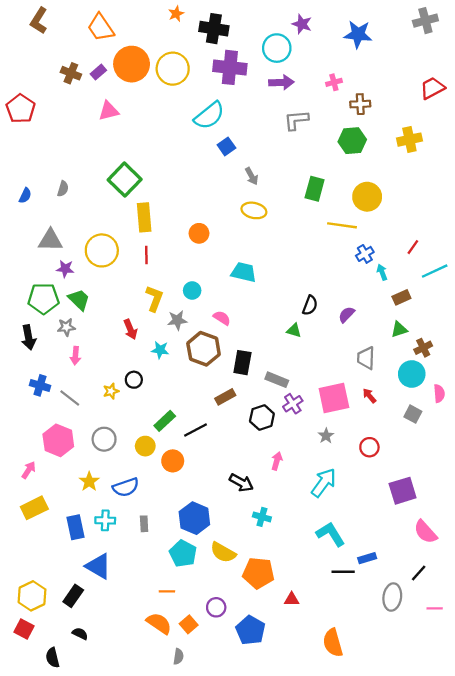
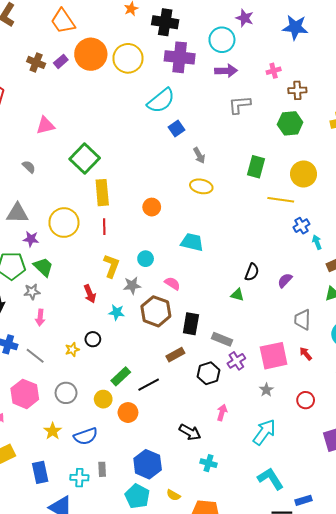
pink triangle: (109, 111) -> (45, 125), moved
gray semicircle: (63, 189) -> (29, 167), turned -64
cyan cross: (105, 520) -> (79, 478), moved
yellow semicircle: (223, 552) -> (173, 495), size x0.6

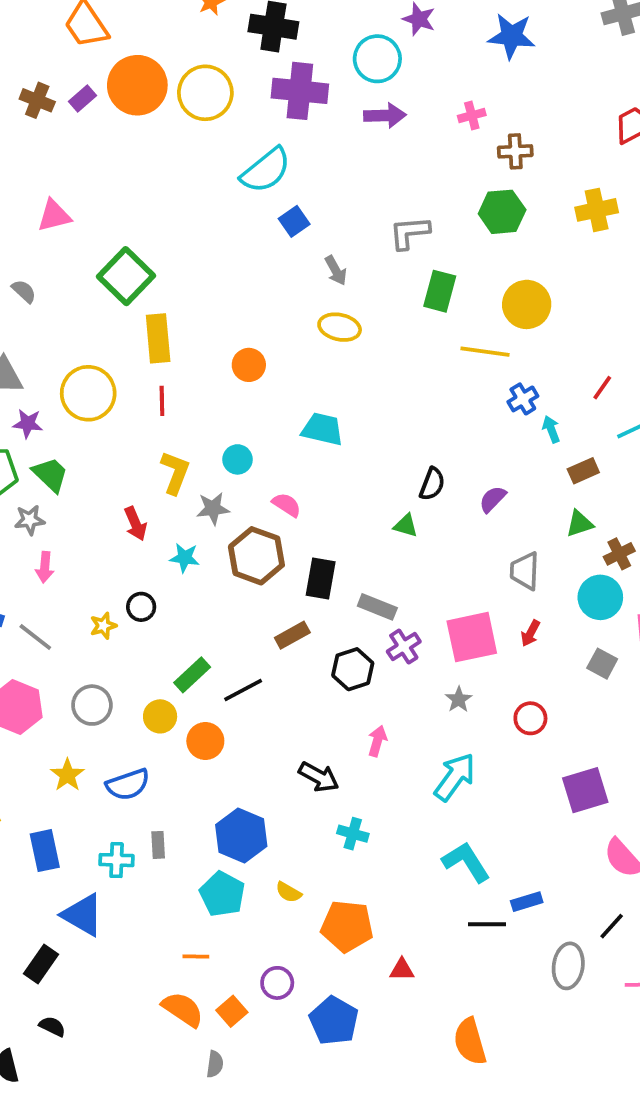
gray L-shape: (239, 105) -> (409, 233), moved
red arrow: (306, 354) -> (530, 633), turned -112

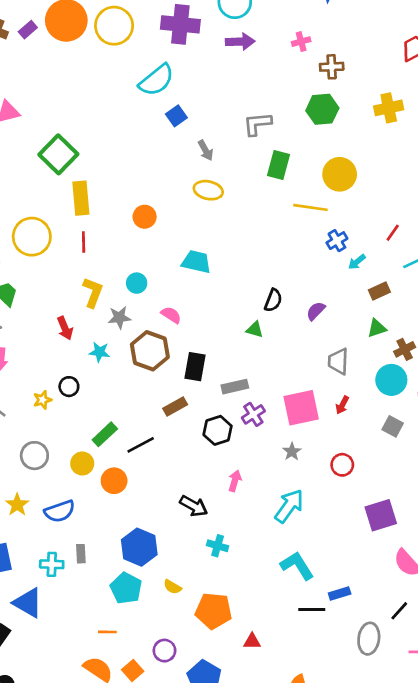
cyan arrow: (551, 429) -> (357, 262), turned -108
gray rectangle: (377, 607) -> (235, 387), turned -35

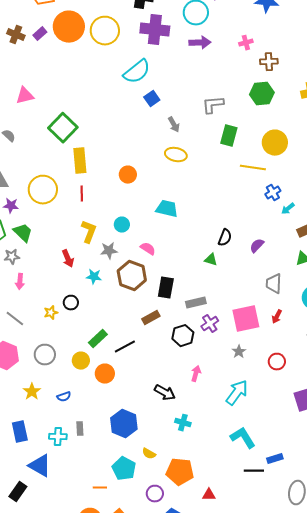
blue semicircle: (60, 511) -> (64, 397), size x0.6
cyan pentagon: (126, 588) -> (124, 469), moved
purple circle: (164, 651) -> (155, 494), moved

